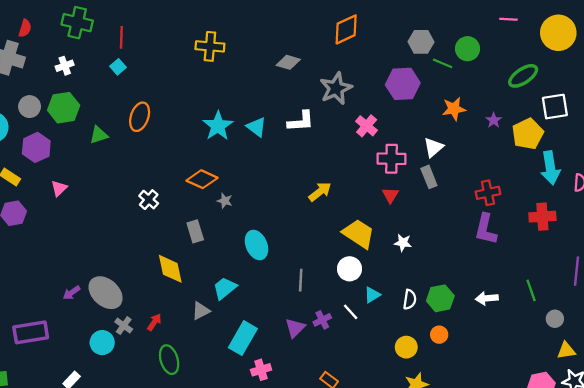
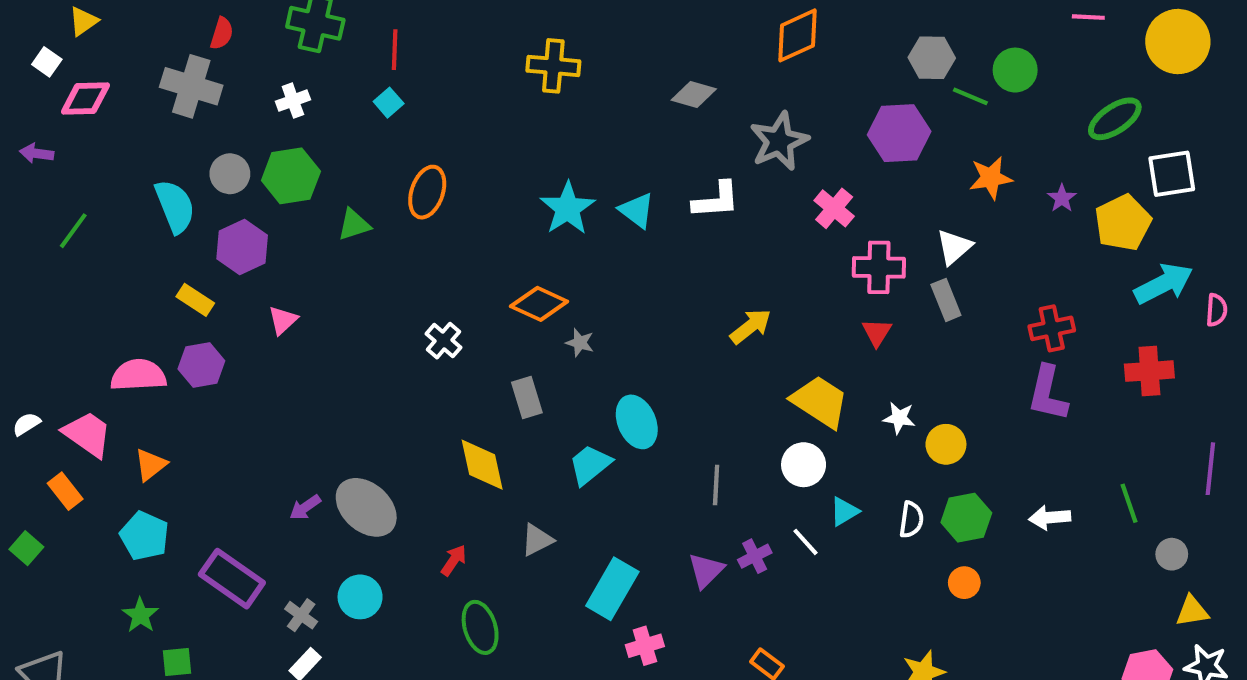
cyan arrow: (550, 168) -> (1164, 284), turned -108
cyan trapezoid: (225, 288) -> (590, 465), moved
gray cross: (124, 326) -> (301, 615), moved
purple rectangle: (31, 332) -> (232, 579), turned 44
yellow circle: (406, 347) -> (946, 444), moved

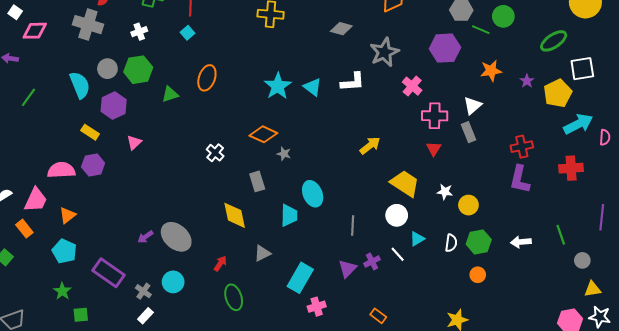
pink trapezoid: (87, 434) -> (36, 200), turned 80
cyan trapezoid: (590, 465) -> (289, 215), turned 130

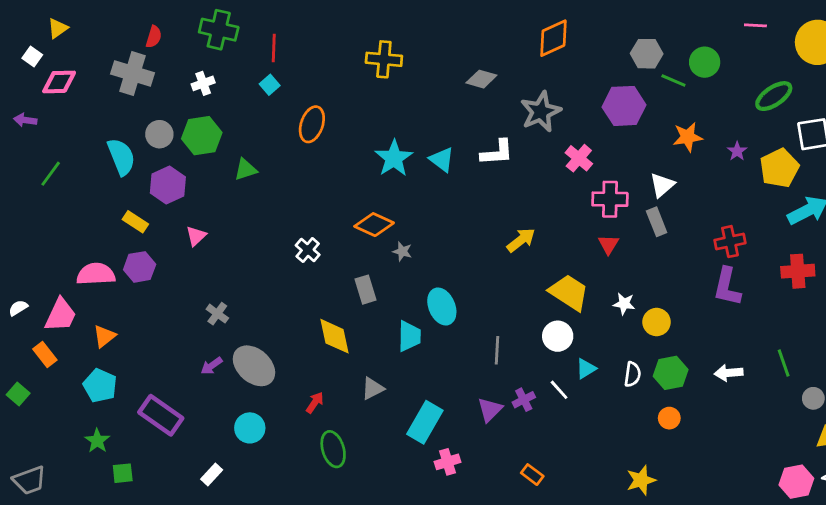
orange ellipse: (207, 78) -> (312, 124), moved
gray cross: (143, 291) -> (217, 314), moved

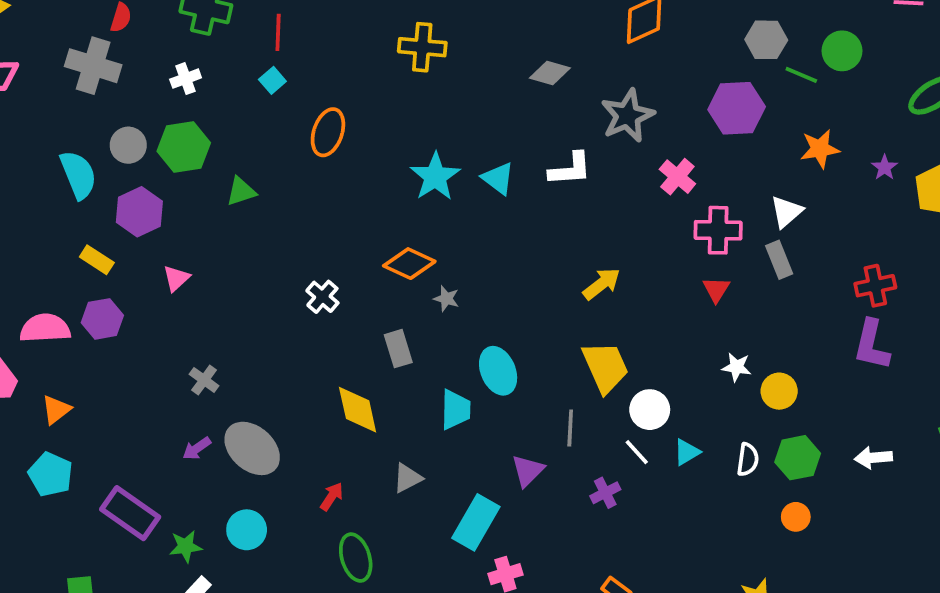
yellow trapezoid: (569, 292) -> (605, 367), moved, turned 33
white line: (559, 390) -> (637, 452), moved
purple triangle: (490, 410) -> (528, 471), moved
green star: (97, 441) -> (186, 546), moved, turned 30

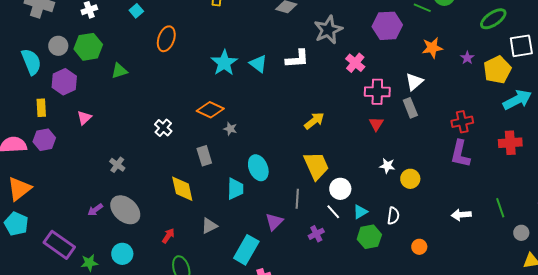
yellow rectangle: (97, 260) -> (41, 108), turned 54
gray cross: (204, 380) -> (117, 165), moved
orange triangle: (56, 410) -> (19, 189), size x1.5
green hexagon: (798, 458) -> (369, 237), moved

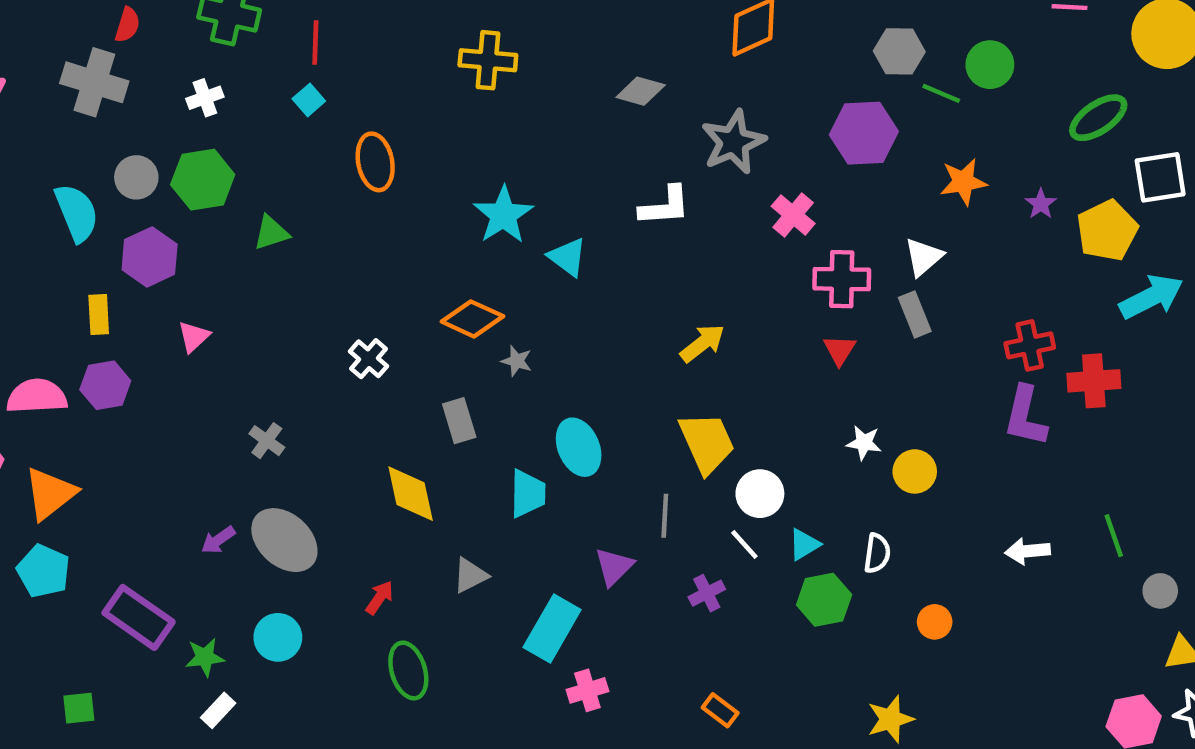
orange ellipse: (166, 39) -> (375, 162), turned -30
cyan triangle: (258, 64) -> (568, 257), moved
red cross: (510, 143) -> (1094, 381), moved

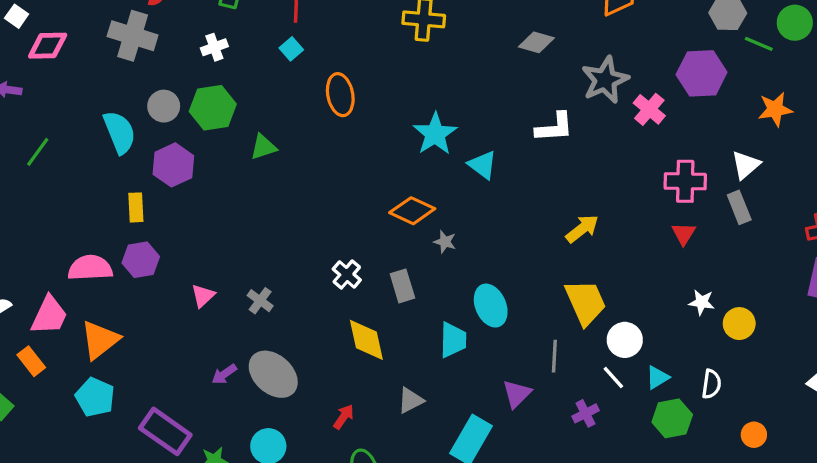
pink cross: (793, 215) -> (649, 109), moved
pink triangle: (194, 337) -> (203, 296), moved
white cross: (369, 359) -> (347, 274), moved

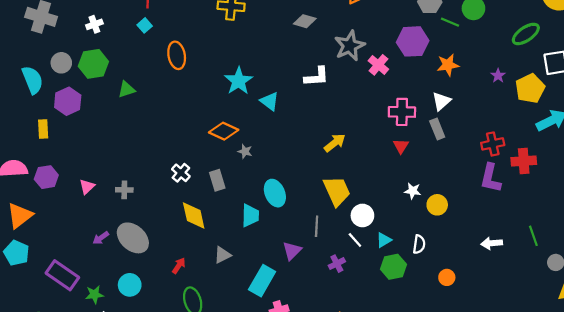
orange star: (775, 109) -> (448, 65), moved
purple hexagon: (141, 260) -> (46, 177), moved
gray cross: (260, 301) -> (124, 190), turned -35

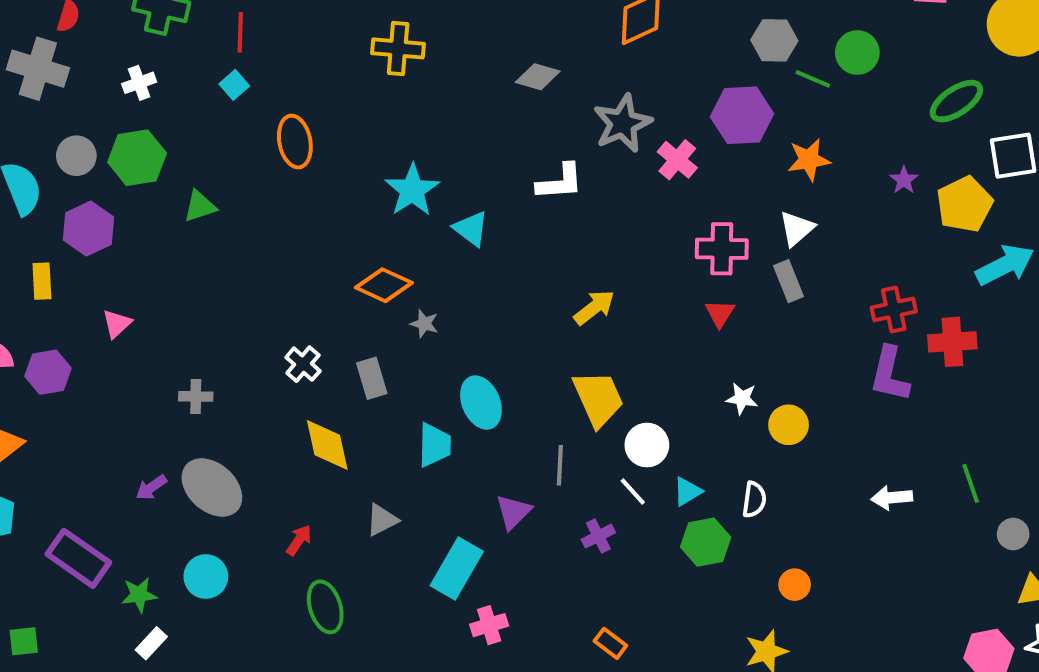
pink triangle: (87, 187) -> (117, 324), moved
orange circle: (447, 277) -> (795, 585), moved

